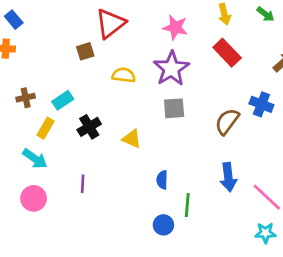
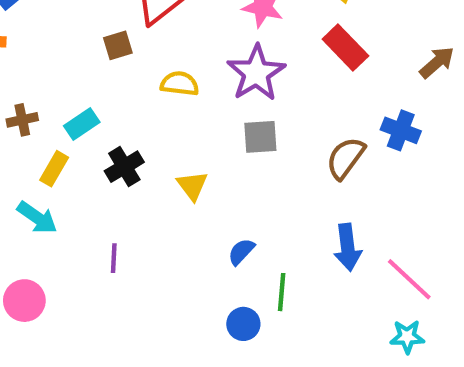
yellow triangle: (132, 139) -> (192, 186), turned 30
blue semicircle: (162, 180) -> (241, 252), turned 42
pink circle: (34, 198) -> (24, 301), moved

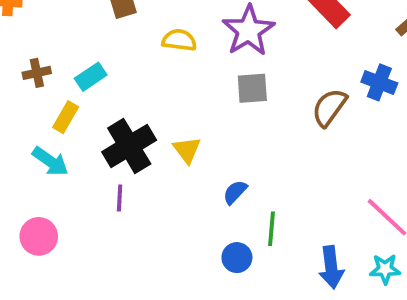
black cross: (124, 167) -> (129, 146), moved, size x1.5
yellow triangle: (192, 186) -> (187, 150), moved
blue arrow: (348, 247) -> (331, 267), moved

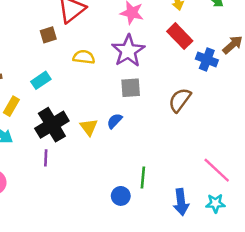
cyan rectangle: (91, 77) -> (41, 80), moved
blue cross: (379, 82) -> (207, 59), moved
blue semicircle: (235, 192) -> (115, 121), moved

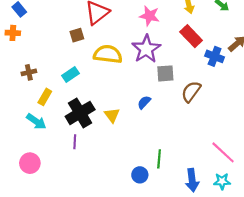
yellow semicircle: (84, 57) -> (108, 54), size x1.5
gray square: (131, 88) -> (165, 73), moved
blue semicircle: (115, 121) -> (144, 102), moved

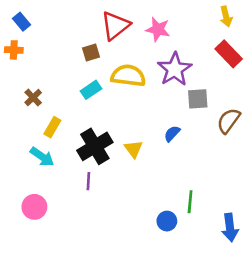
pink star: (149, 16) -> (158, 29), moved
brown cross: (29, 72) -> (33, 98), turned -32
cyan rectangle: (70, 75) -> (91, 90), moved

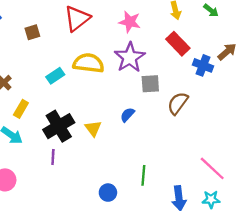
pink star: (158, 29) -> (130, 22), moved
brown square: (91, 53) -> (32, 32), moved
blue circle: (167, 221) -> (108, 193), moved

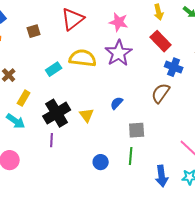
blue cross: (203, 65) -> (174, 67), moved
gray square: (150, 84) -> (137, 130), moved
blue circle: (108, 193) -> (101, 162), moved

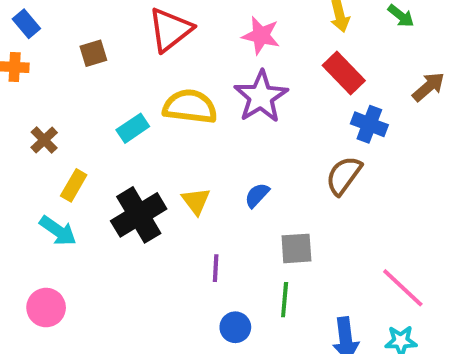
yellow triangle: (87, 115) -> (196, 201), moved
purple line: (52, 140) -> (216, 268), moved
blue circle: (101, 162) -> (235, 327), moved

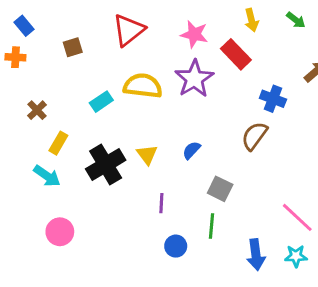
red rectangle: (344, 73) -> (236, 54), moved
gray square: (296, 248) -> (220, 189), turned 30
pink circle: (46, 308) -> (60, 232), moved

